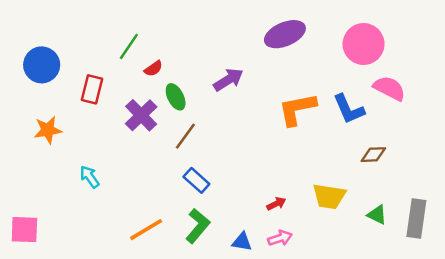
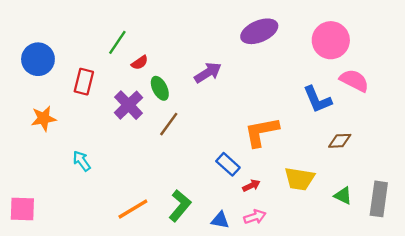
orange L-shape: (297, 109) -> (261, 132), moved
blue rectangle: (196, 180) -> (228, 164), moved

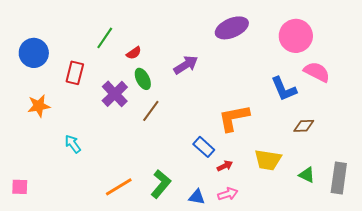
red semicircle: (140, 63) -> (134, 53), moved
pink square: (22, 209) -> (20, 187), size x0.7

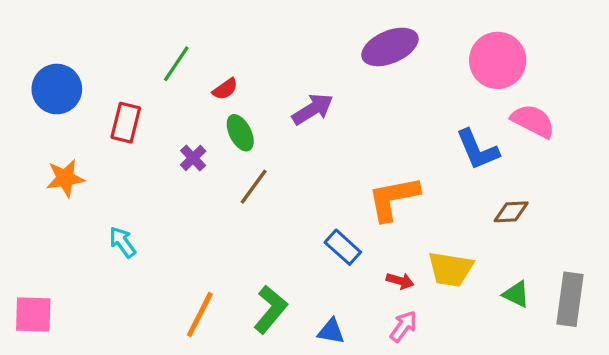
purple cross: (115, 94) -> (193, 158), size x0.6
red arrow: (225, 166) -> (400, 281), moved, turned 42
pink square: (20, 187) -> (33, 314), size x1.4
orange line: (119, 187) -> (200, 314), turned -32
pink arrow: (228, 194) -> (403, 326), moved, turned -36

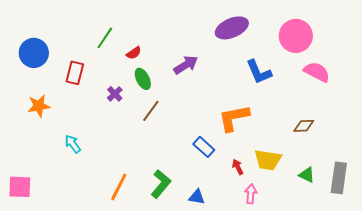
blue L-shape: (477, 150) -> (259, 72), moved
red arrow: (400, 281) -> (238, 167), turned -133
pink arrow: (403, 326) -> (251, 194), moved, turned -30

